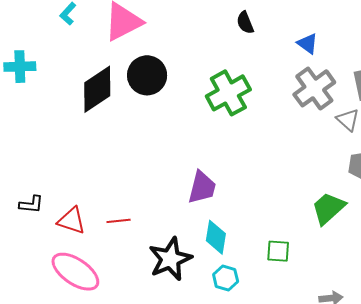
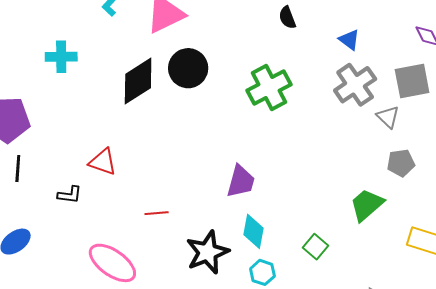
red triangle: (72, 221) -> (103, 162), moved
green square: (278, 251) -> (315, 247), turned 35

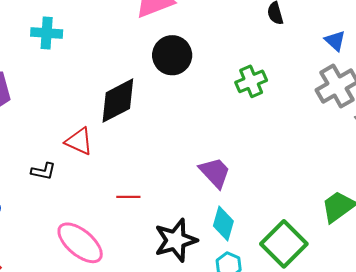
black diamond: (138, 81) -> (118, 101), moved
green cross: (269, 87) -> (251, 81), size x0.7
purple trapezoid: (241, 181) -> (215, 173), turned -63
green square: (315, 247) -> (284, 244), size x1.8

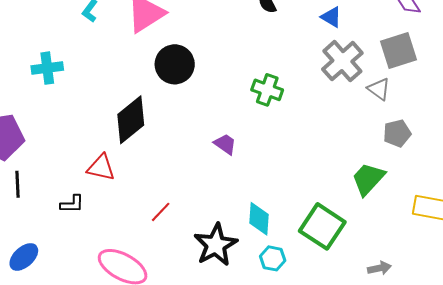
green cross: (251, 81) -> (267, 90), moved, turned -36
purple trapezoid: (215, 173) -> (225, 144), moved, size x0.7
red line: (128, 197) -> (161, 212), turned -35

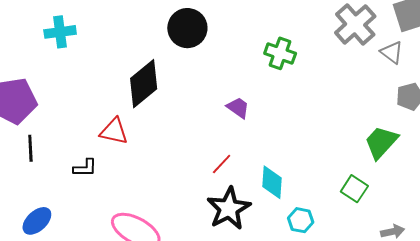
red line: (161, 212) -> (222, 164), moved
green square: (322, 226) -> (354, 189), moved, size x0.6
cyan hexagon: (273, 258) -> (301, 220), moved

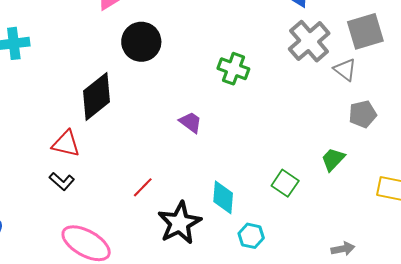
green trapezoid: (381, 142) -> (333, 159), size x0.7
red line: (222, 164) -> (143, 187), moved
black L-shape: (85, 168) -> (62, 181), moved, turned 40
green square: (354, 189) -> (285, 183), moved

